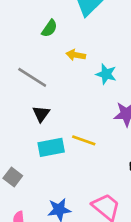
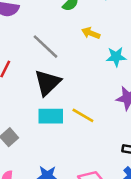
cyan star: (106, 74) -> (116, 57), turned -30
black triangle: (41, 114) -> (47, 83), size x1.6

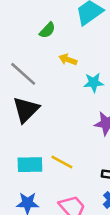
yellow line: (83, 115) -> (62, 162), moved
cyan rectangle: (51, 116) -> (30, 165), moved

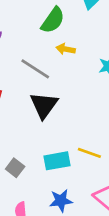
green semicircle: (47, 30) -> (53, 20), size x1.5
yellow arrow: (68, 60) -> (66, 49), moved

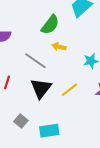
yellow line: (89, 153) -> (69, 90), moved, turned -60
gray square: (15, 168) -> (21, 121), moved

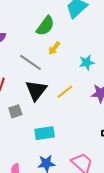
yellow arrow: (59, 47) -> (54, 48), turned -64
gray square: (21, 121) -> (15, 111), moved, turned 32

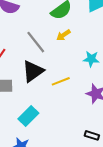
cyan rectangle: (45, 133) -> (28, 116), turned -54

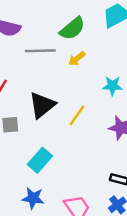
gray line: (36, 42) -> (40, 51), moved, turned -50
yellow line: (61, 81) -> (77, 115), turned -30

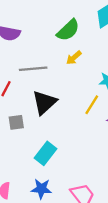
gray line: (40, 51) -> (33, 69), moved
yellow line: (77, 115) -> (92, 105), moved

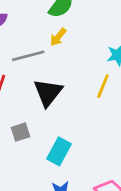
yellow arrow: (74, 58) -> (58, 37), moved
gray square: (16, 122) -> (20, 132), moved

